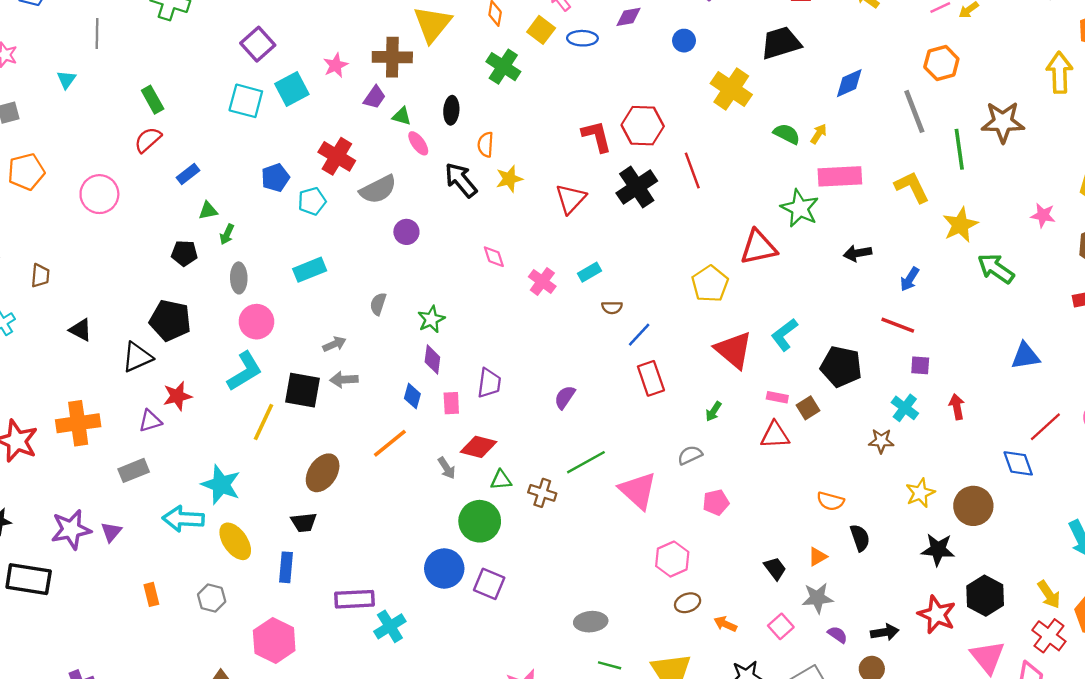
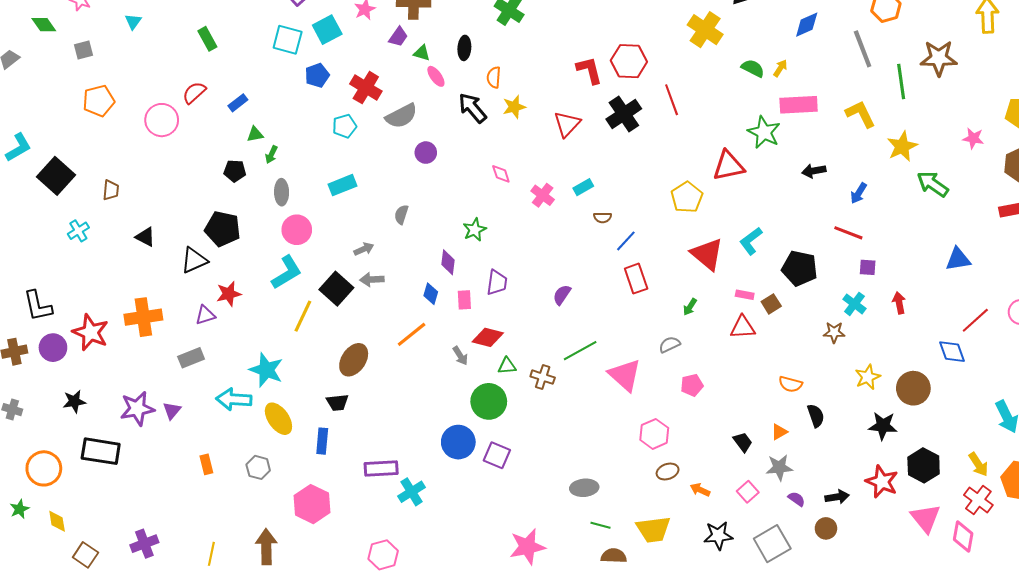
red semicircle: (148, 140) -> (194, 93), moved
blue pentagon: (275, 178) -> (317, 75), moved
green star: (431, 319) -> (475, 230), moved
black square: (303, 390) -> (336, 289), turned 32

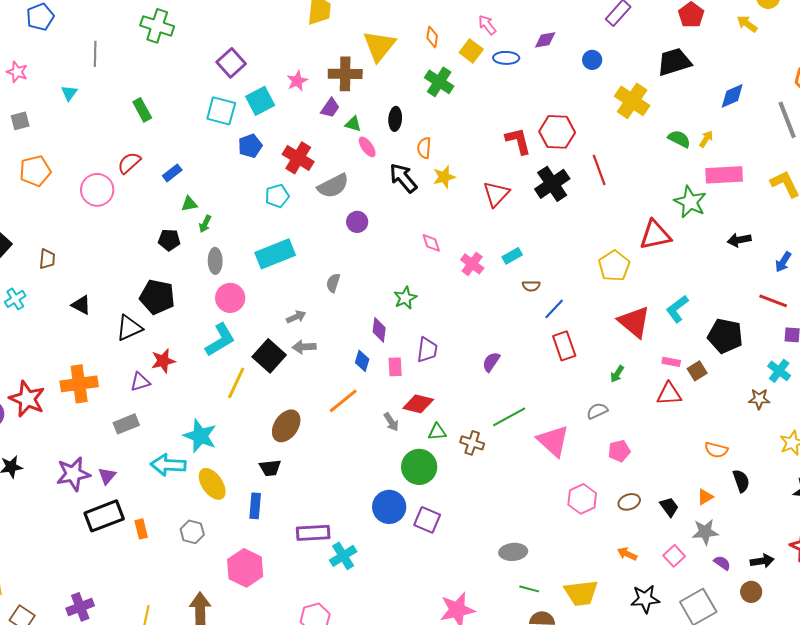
cyan rectangle: (342, 185) -> (275, 254), size x1.4
black rectangle: (101, 451) -> (104, 516), moved, turned -30
brown ellipse: (668, 472) -> (629, 502), moved

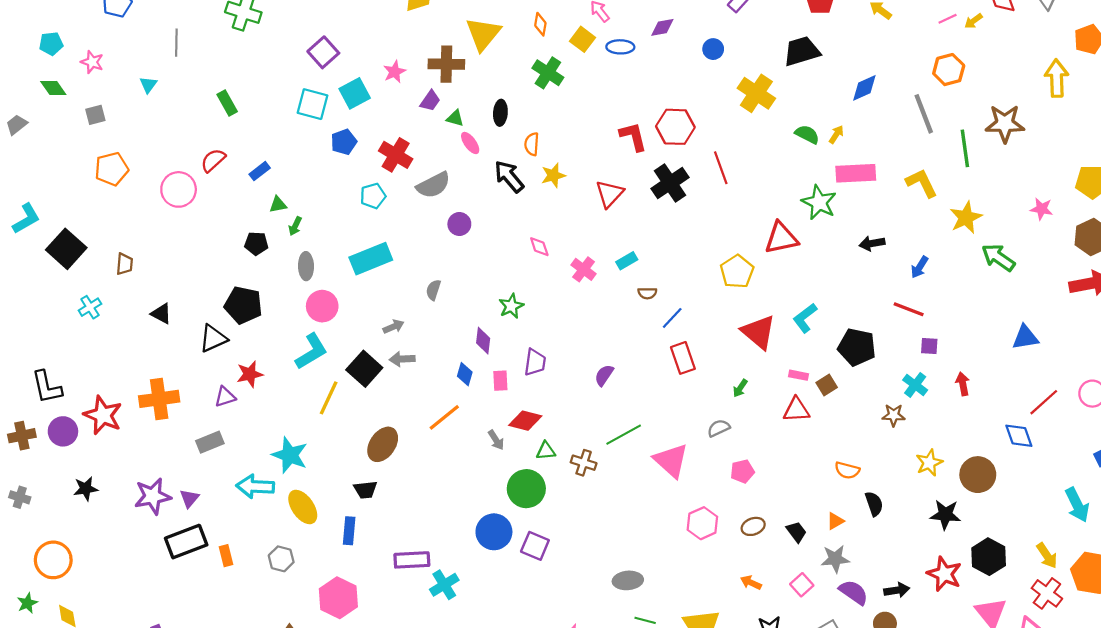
purple semicircle: (722, 563) -> (854, 592), size x1.6

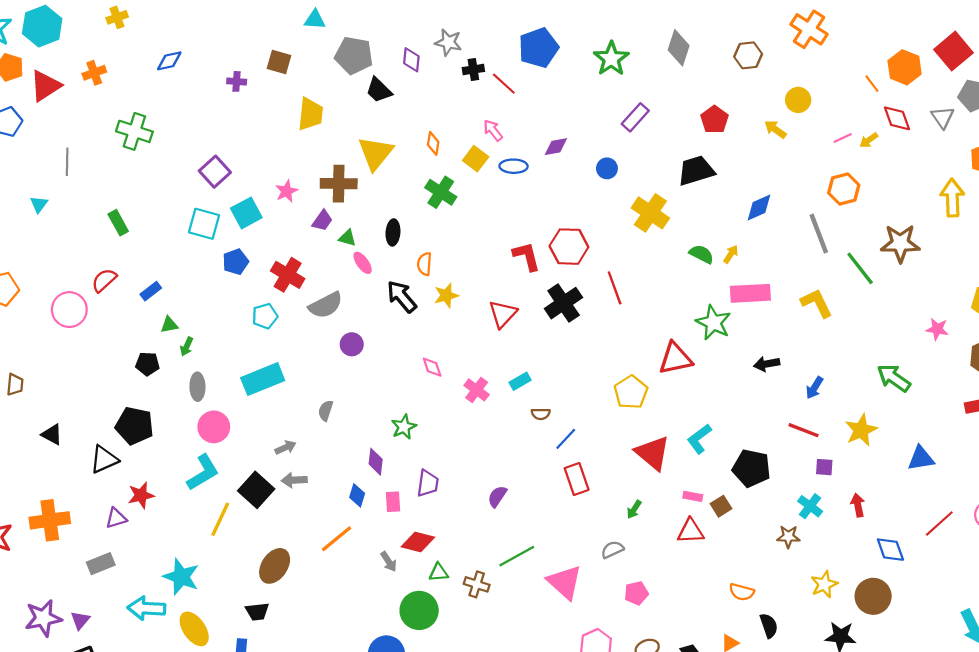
green line: (965, 148) -> (860, 268), turned -30
yellow star: (966, 218) -> (861, 430), moved
blue diamond: (1019, 436) -> (890, 550), moved

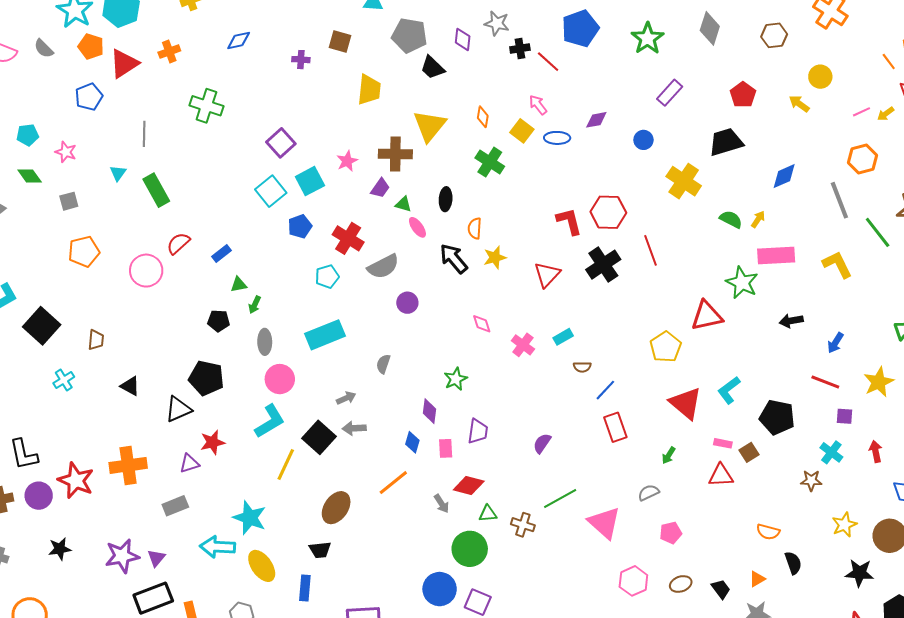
green rectangle: (118, 223) -> (156, 190), moved, size x1.4
cyan square: (204, 224) -> (271, 191), turned 36

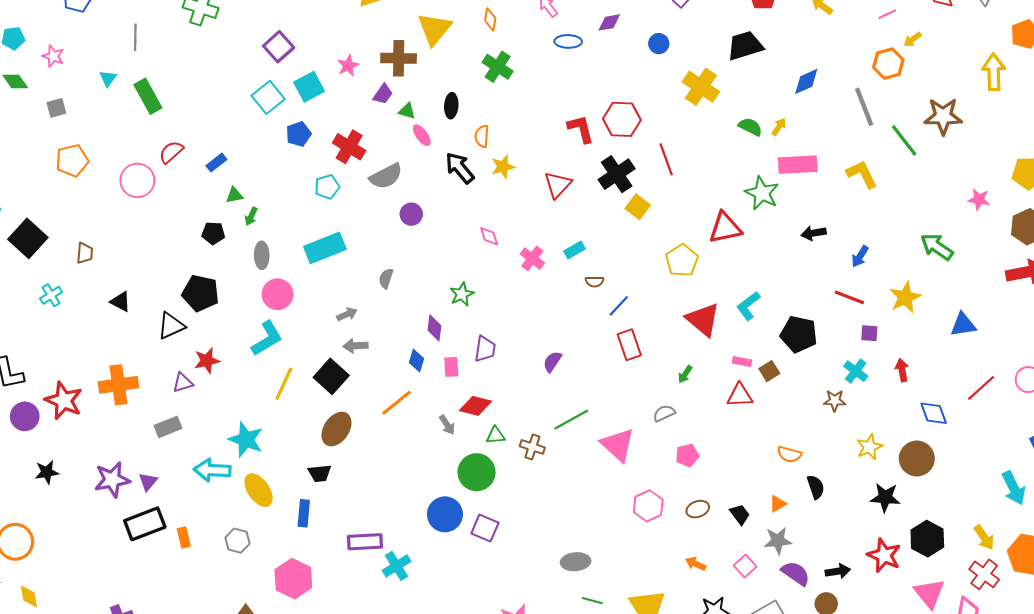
yellow arrow: (886, 114) -> (913, 39), moved
yellow square: (522, 131) -> (638, 207), moved
black square: (319, 437) -> (331, 376), moved

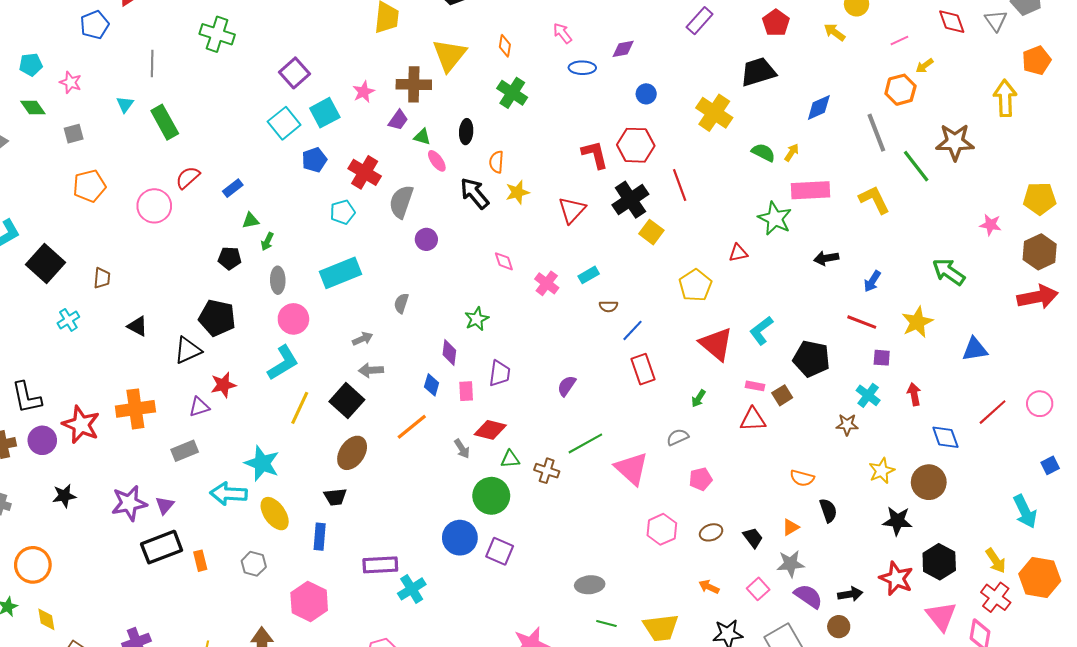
blue circle: (659, 44) -> (646, 94), moved
gray semicircle: (386, 176) -> (401, 202), turned 136
red triangle: (725, 228) -> (738, 253), size x0.6

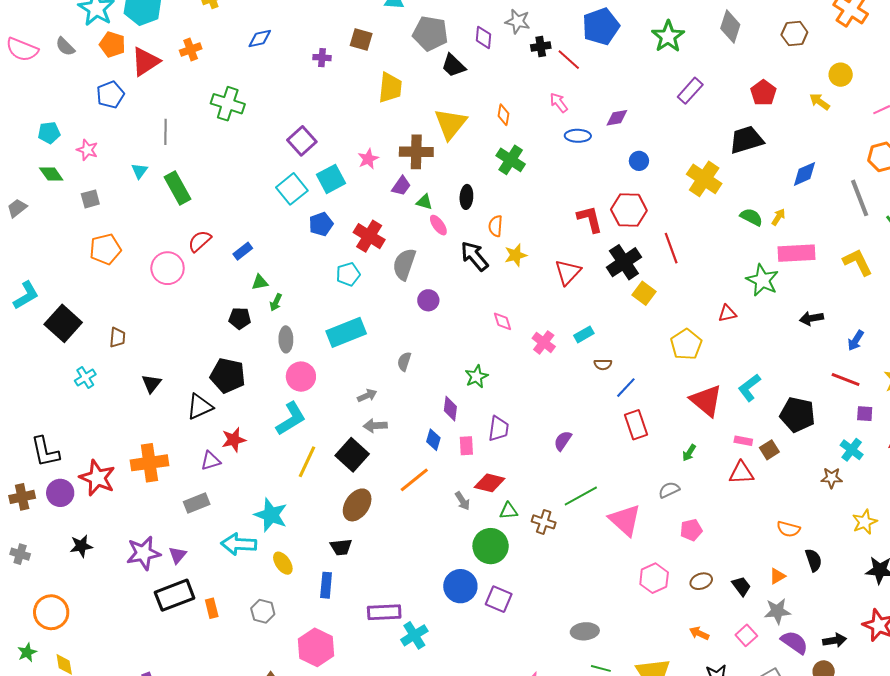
black triangle: (138, 326) -> (151, 384), turned 40
yellow ellipse: (275, 514) -> (283, 563), size x0.7

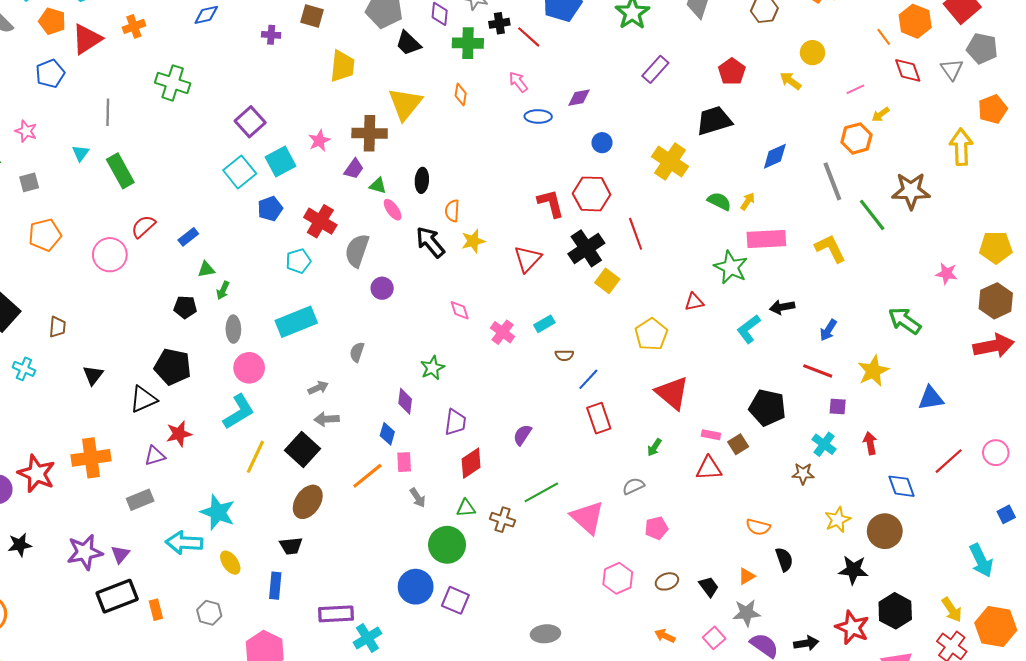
green cross: (511, 160) -> (468, 43), moved, turned -32
cyan cross: (85, 378) -> (24, 369), turned -35
cyan L-shape: (749, 388) -> (749, 329), moved
pink rectangle: (466, 446) -> (404, 462), moved
red diamond: (490, 483) -> (471, 463), moved, turned -48

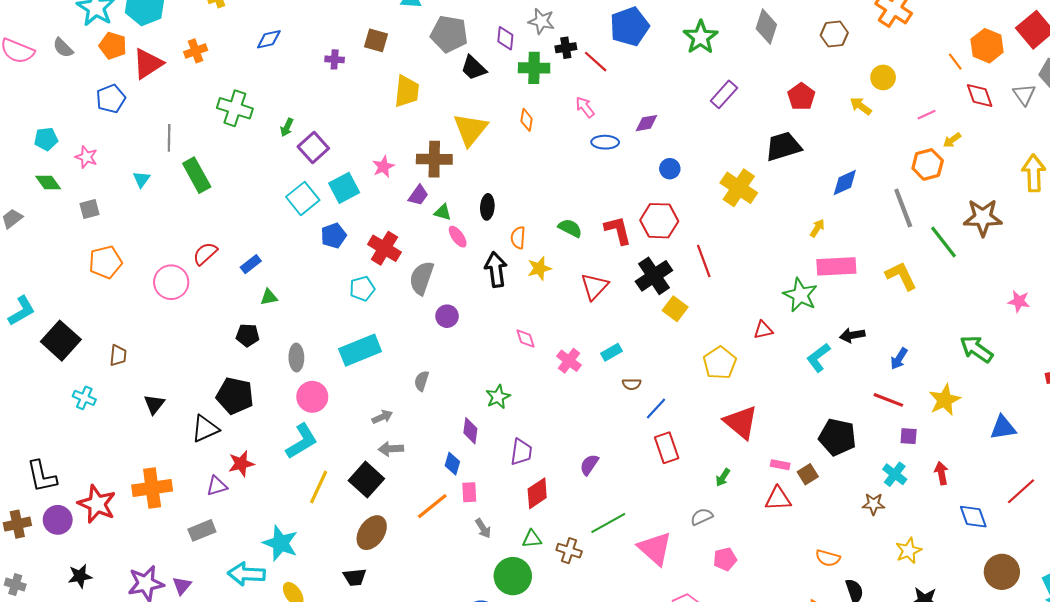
green rectangle: (120, 171) -> (197, 175), moved
green semicircle: (719, 201) -> (570, 228), moved
black arrow: (430, 242) -> (496, 269), turned 32
green arrow: (223, 290) -> (287, 127), moved
brown circle: (885, 531) -> (1002, 572), moved

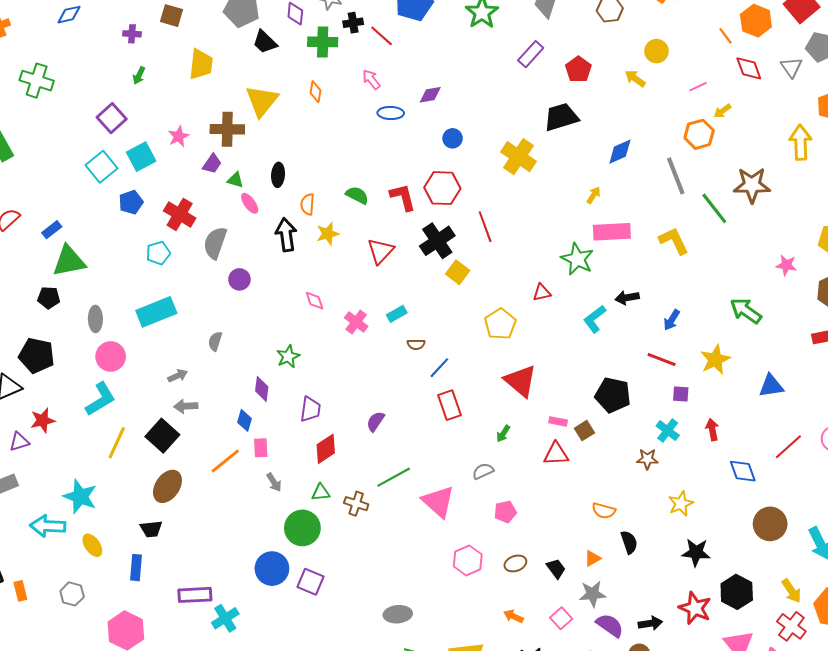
purple rectangle: (724, 94) -> (531, 54), moved
green arrow: (287, 127) -> (139, 75), moved
green triangle: (269, 297) -> (69, 261), size x2.0

